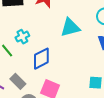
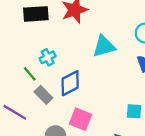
gray rectangle: (18, 81) -> (43, 95), moved

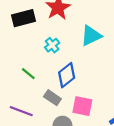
cyan cross: (48, 57) -> (52, 45), moved
gray rectangle: (43, 95) -> (52, 98), moved

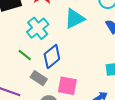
cyan cross: (52, 45) -> (38, 28), size x1.5
green line: (28, 74) -> (25, 55), moved

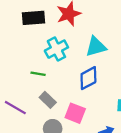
green line: (25, 55) -> (38, 74), turned -40
blue diamond: (52, 56) -> (88, 78), moved

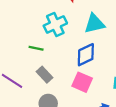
pink square: (75, 113) -> (82, 82), moved

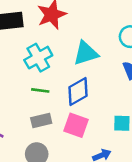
green line: (36, 48) -> (40, 90), moved
gray rectangle: (44, 75) -> (41, 121), moved, turned -56

